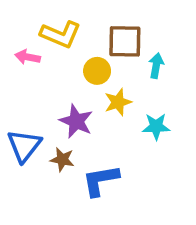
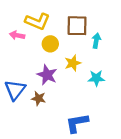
yellow circle: (97, 71) -> (50, 44), moved
blue L-shape: (101, 180) -> (77, 123), moved

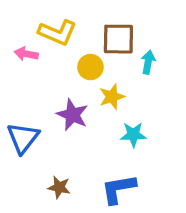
yellow circle: (50, 44) -> (90, 67), moved
cyan star: (96, 78) -> (133, 135), moved
brown star: (39, 98) -> (59, 187), moved

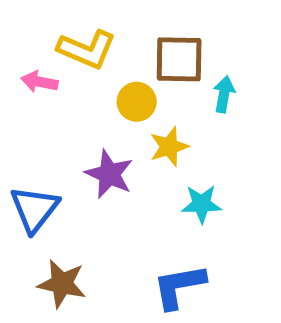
brown star: (59, 187) -> (62, 284), moved, size x1.4

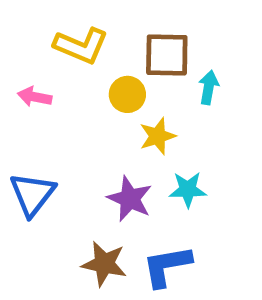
pink arrow: (39, 82) -> (35, 97), moved
purple star: (109, 174) -> (130, 199), moved
brown star: (62, 284) -> (104, 264), moved

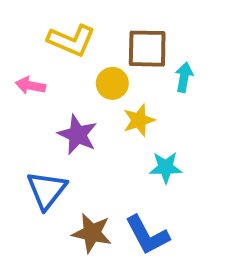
blue triangle: (32, 194) -> (47, 190), moved
purple star: (130, 199) -> (77, 135), moved
blue L-shape: (167, 266) -> (147, 235), turned -108

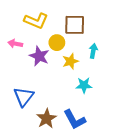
cyan arrow: (184, 77) -> (93, 51), moved
purple star: (77, 135) -> (39, 56), moved
brown star: (92, 233) -> (46, 118), turned 30

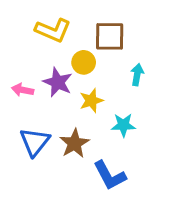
pink arrow: (15, 44) -> (23, 90), moved
yellow star: (70, 61) -> (91, 101), moved
brown star: (46, 118) -> (74, 143), moved

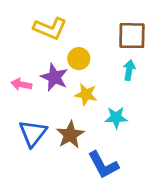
brown square: (110, 36) -> (132, 36), moved
yellow star: (91, 101) -> (86, 94), turned 30

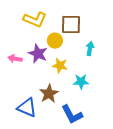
brown square: (132, 36) -> (71, 25), moved
blue triangle: (33, 133) -> (27, 108), moved, turned -45

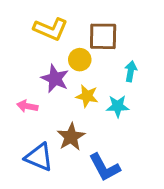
pink arrow: (15, 59) -> (27, 106), moved
cyan star: (81, 82) -> (118, 106), moved

